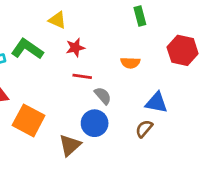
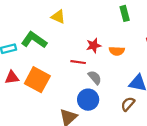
red star: (75, 48) -> (94, 45), moved
orange square: (29, 120) -> (37, 80), moved

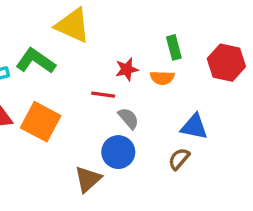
green rectangle: (125, 13) -> (174, 47), moved
yellow triangle: (58, 17) -> (73, 25), size x1.6

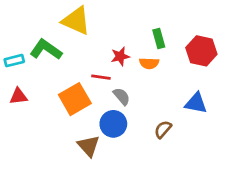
orange square: (41, 122) -> (75, 99), moved, turned 32
blue triangle: (194, 127) -> (196, 103), moved
brown triangle: (88, 179) -> (89, 146), turned -30

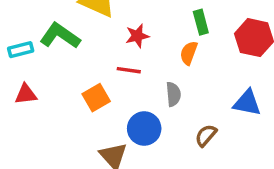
red star: (120, 56) -> (137, 36), moved
orange semicircle: (149, 63) -> (189, 53), turned 108
gray semicircle: (122, 96) -> (173, 94), moved, turned 36
orange square: (75, 99) -> (96, 98), size x0.7

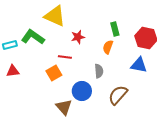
red line: (129, 70) -> (65, 57), moved
blue triangle: (247, 103) -> (139, 65), moved
brown semicircle: (206, 135) -> (118, 95), size x1.5

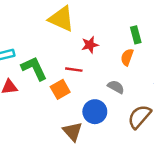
green L-shape: (33, 37) -> (34, 68), moved, turned 30
gray semicircle: (99, 71) -> (116, 87), turned -56

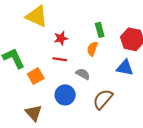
red line: (74, 70) -> (60, 59), moved
brown triangle: (73, 131) -> (34, 113), moved

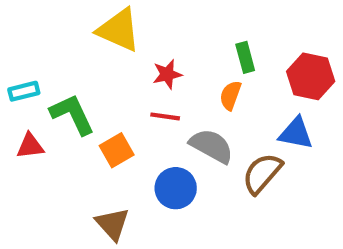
gray semicircle: (83, 74) -> (212, 146), size x1.5
brown semicircle: (103, 99) -> (262, 173), moved

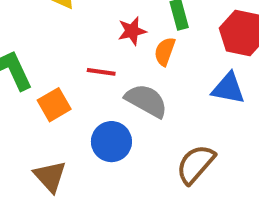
red star: (167, 74) -> (132, 31), moved
brown semicircle: (262, 173) -> (196, 164), moved

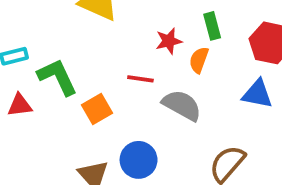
blue circle: (111, 142) -> (139, 160), moved

